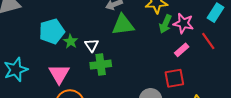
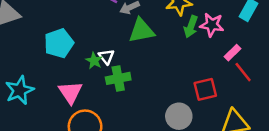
green star: (71, 41) -> (94, 61), moved
red line: (208, 41) -> (243, 72), moved
pink rectangle: (182, 50) -> (233, 53), moved

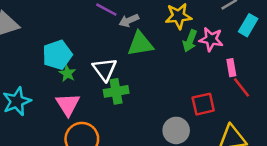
pink rectangle: (233, 53) -> (231, 68), turned -56
white triangle: (106, 57) -> (105, 69), size x1.5
green star: (94, 61) -> (67, 73), moved

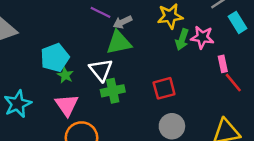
cyan rectangle: (248, 25) -> (237, 22), turned -60
green triangle: (140, 44) -> (119, 43), moved
red square: (203, 104) -> (164, 88), moved

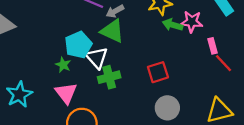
green arrow: (182, 40) -> (173, 25), turned 90
green triangle: (119, 43) -> (112, 31), turned 40
cyan pentagon: (55, 58) -> (78, 45), moved

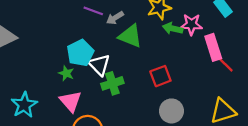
green triangle: (112, 31) -> (130, 36), moved
pink rectangle: (213, 46) -> (213, 47), size x1.6

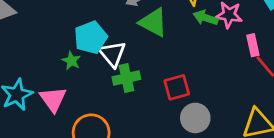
pink rectangle: (213, 47) -> (253, 45), size x0.7
red square: (160, 76) -> (177, 87), moved
pink triangle: (71, 101) -> (53, 99), moved

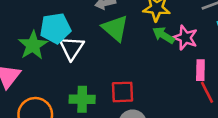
green star: (71, 61) -> (33, 45), size x1.6
green cross: (126, 78) -> (82, 99), moved

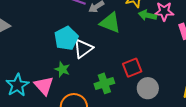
green star: (33, 45) -> (62, 69), moved, size x0.7
white triangle: (71, 48) -> (83, 49), turned 40

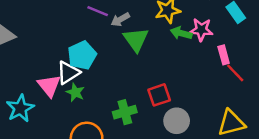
green triangle: (110, 23) -> (136, 39), turned 30
white triangle: (83, 49) -> (68, 73), moved
pink triangle: (44, 86) -> (49, 86), moved

